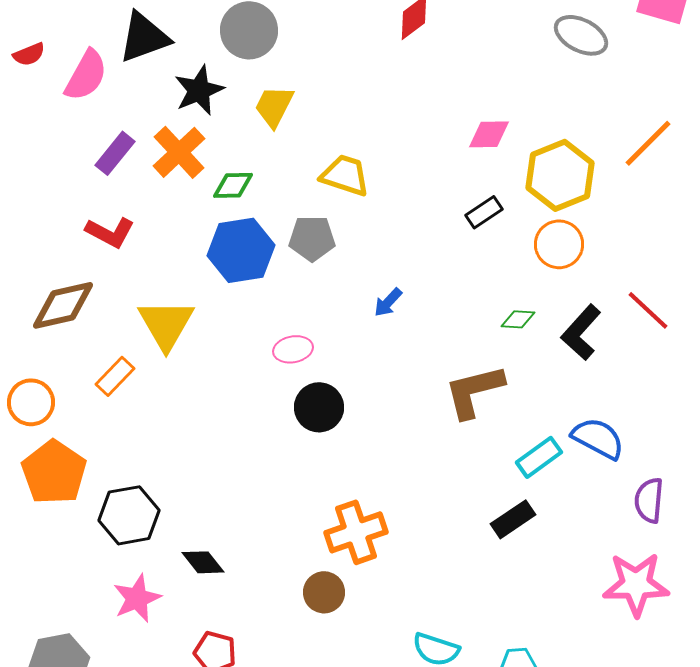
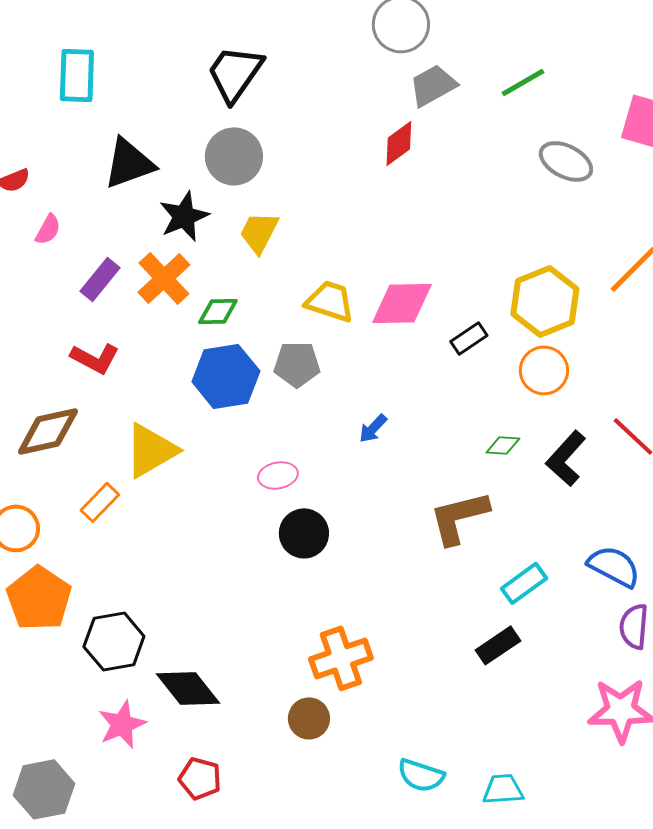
pink semicircle: (86, 75) -> (48, 229), moved, size x0.6
pink diamond: (489, 134) -> (402, 303), moved, size x1.5
yellow triangle: (166, 324) -> (151, 450), turned 30
blue semicircle: (598, 438) -> (614, 566), moved
black diamond: (203, 562) -> (188, 688), size x1.5

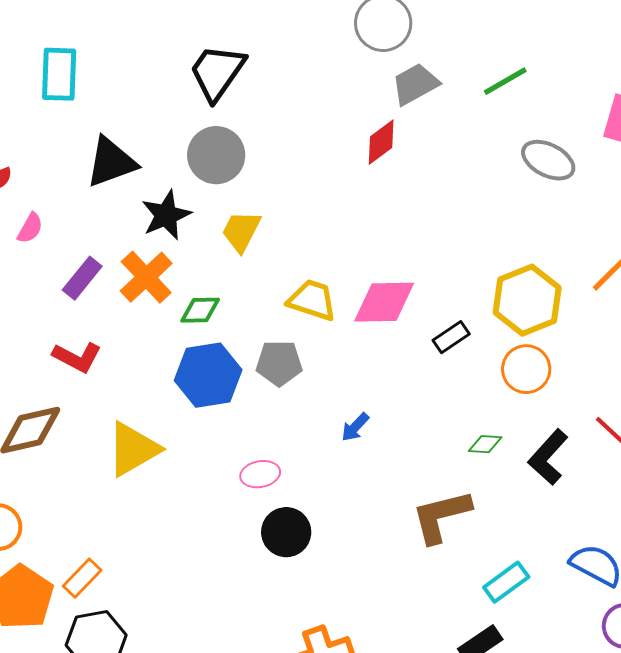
orange rectangle: (100, 502) -> (82, 578), moved

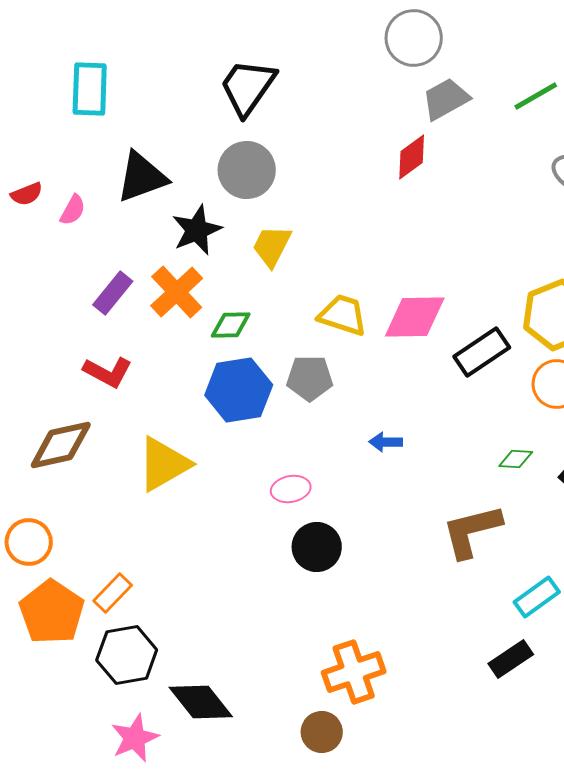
pink semicircle: (30, 228) -> (73, 210), moved
black rectangle: (451, 337) -> (482, 352), size x1.5
blue arrow: (355, 427) -> (386, 442), turned 48

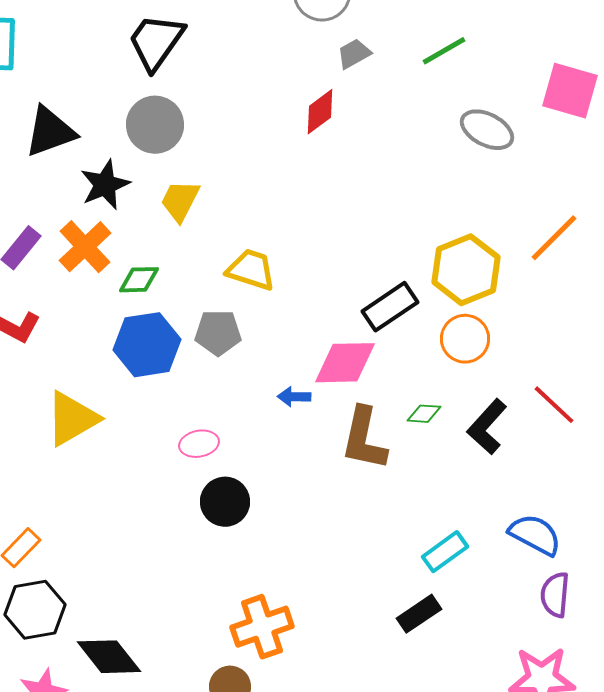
gray trapezoid: (446, 99) -> (354, 54), size x0.7
pink diamond: (415, 317) -> (345, 363), moved
brown L-shape: (472, 531) -> (364, 439), moved, turned -64

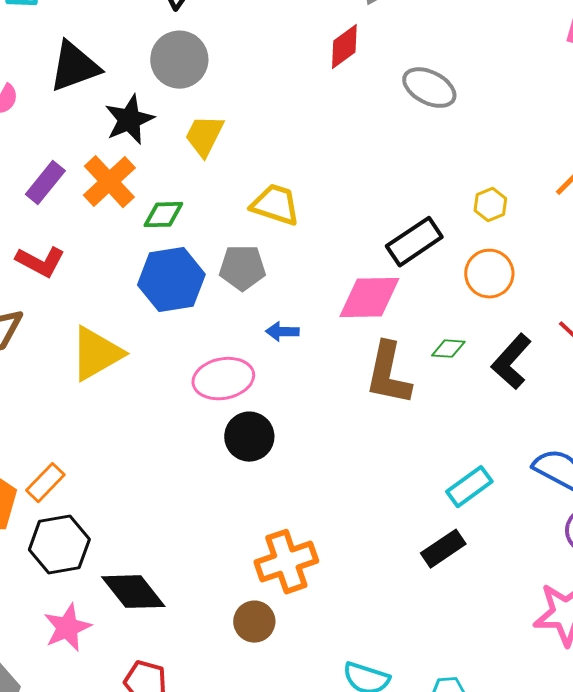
gray ellipse: (487, 130) -> (429, 88), moved
yellow hexagon: (466, 270) -> (490, 205), size x0.5
blue arrow: (294, 397) -> (282, 332), moved
pink ellipse: (199, 444) -> (223, 379), size x1.5

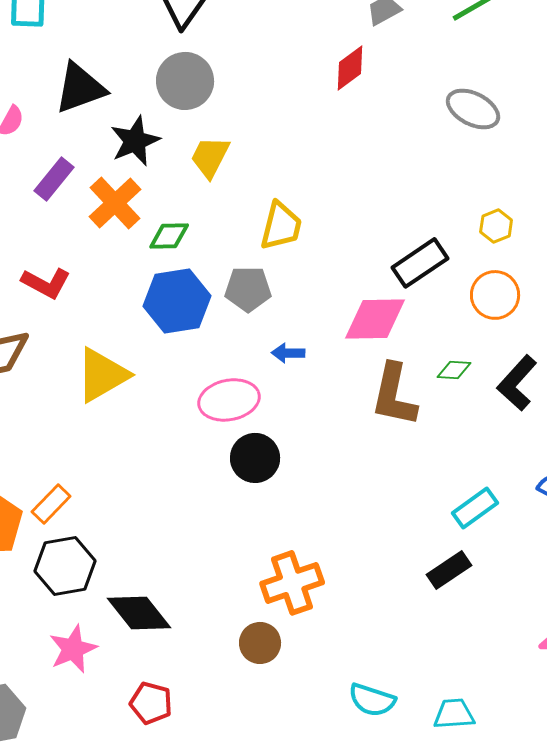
gray ellipse: (429, 88) -> (473, 109), moved
purple rectangle: (45, 183) -> (54, 179), moved
yellow trapezoid: (275, 205) -> (281, 226), turned 86

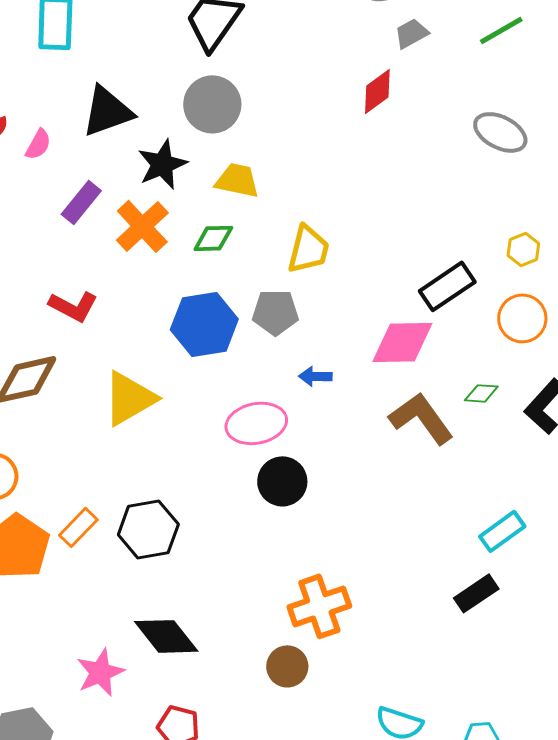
yellow trapezoid: (210, 157) -> (237, 180), turned 75
green diamond: (169, 236) -> (213, 238), moved
brown L-shape: (394, 395) -> (421, 418), turned 132
black hexagon: (65, 566) -> (148, 529), moved

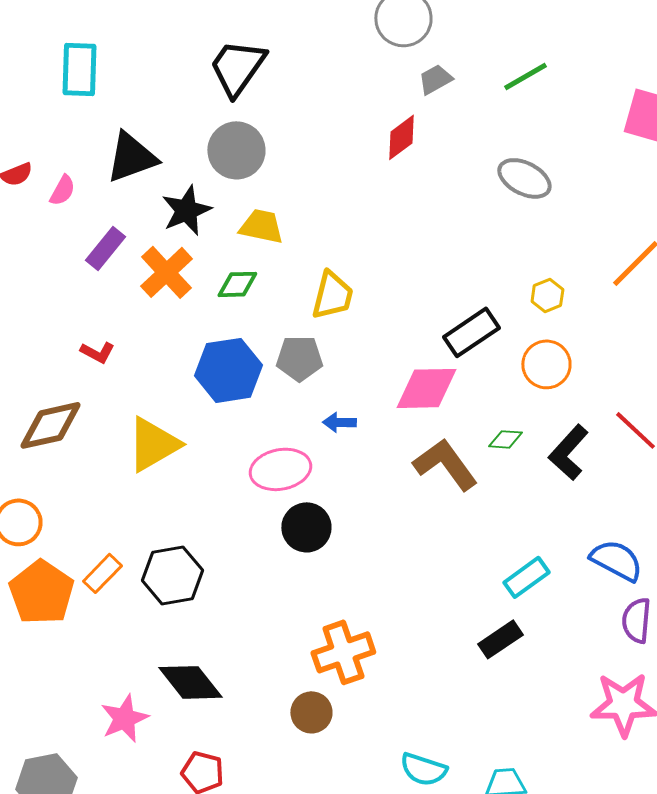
red L-shape: (73, 306) -> (97, 352), size x0.7

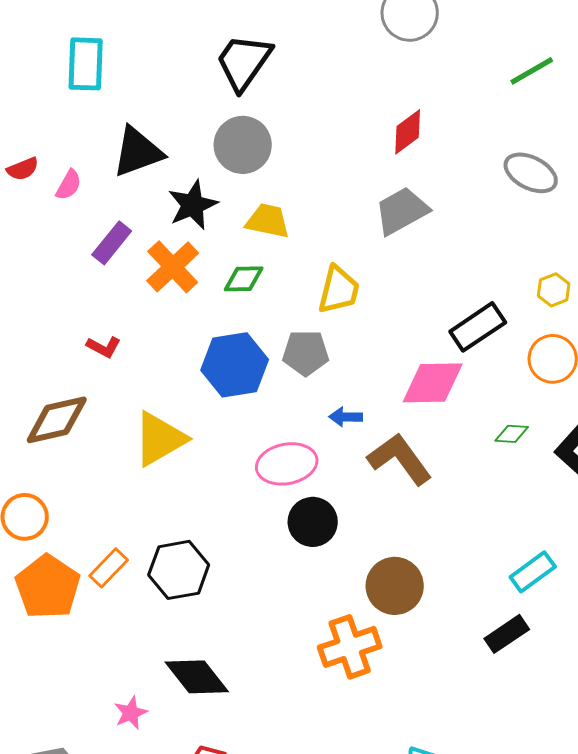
gray trapezoid: (435, 79) -> (402, 211), moved, size x1.6
brown L-shape: (445, 464) -> (400, 459), moved
brown circle: (311, 712) -> (395, 586), moved, size x1.4
pink star: (124, 718) -> (131, 713), size x0.7

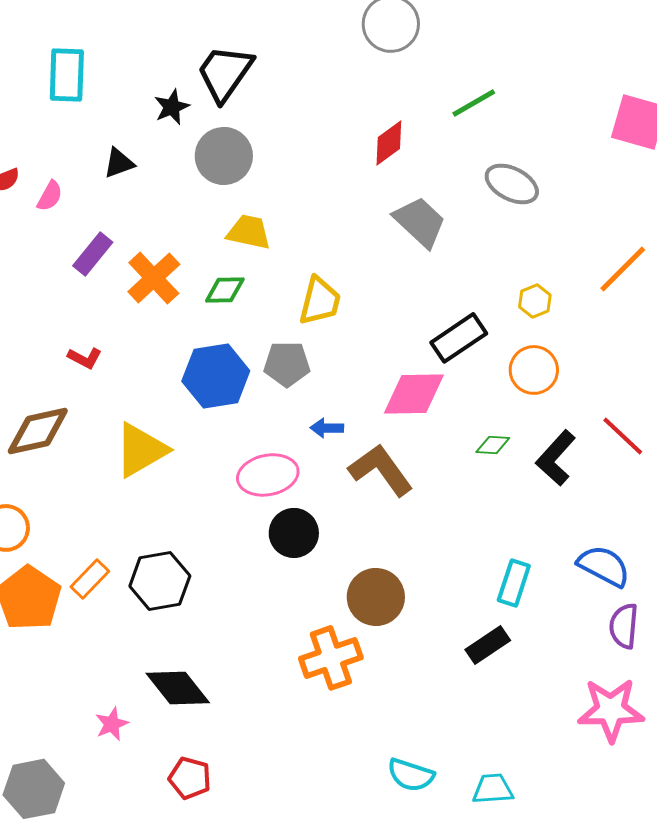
green line: (532, 71) -> (474, 103), moved
black triangle: (138, 152) -> (119, 163), size x0.6
black star: (193, 205) -> (172, 107), moved, size x0.7
gray trapezoid: (402, 211) -> (420, 222), moved, turned 72
cyan rectangle: (533, 572) -> (514, 583), turned -36

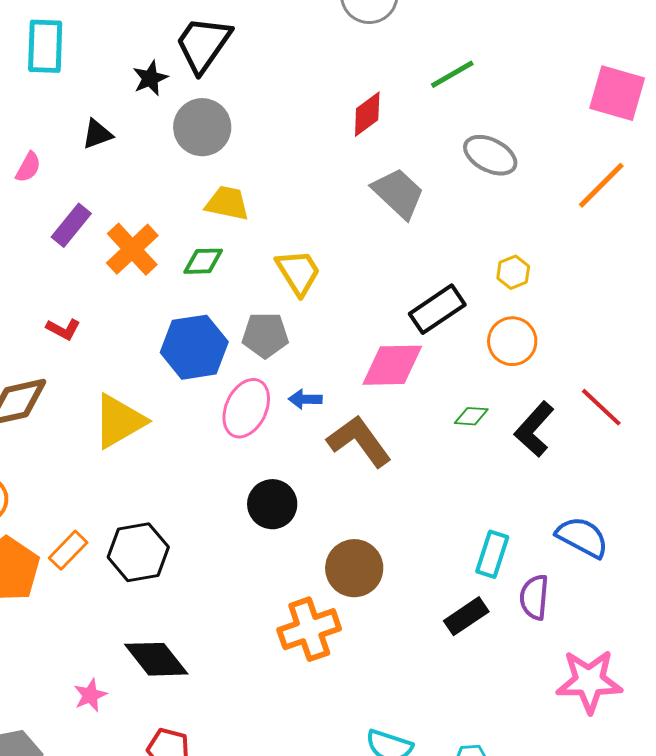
orange line: (623, 269) -> (601, 185), moved
yellow trapezoid: (320, 301) -> (298, 272), turned -46
pink ellipse: (268, 475) -> (246, 408), moved, turned -54
purple semicircle: (624, 626) -> (534, 597), moved

